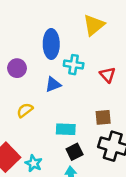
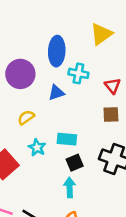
purple circle: (17, 68) -> (20, 74), size x1.5
brown square: (103, 117) -> (111, 115), moved
cyan star: (34, 163) -> (37, 148), moved

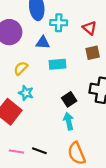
blue triangle: (56, 93) -> (43, 43), turned 32
cyan rectangle: (67, 139) -> (58, 64), moved
cyan star: (37, 148) -> (26, 93), moved

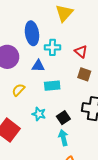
brown square: (93, 53) -> (84, 74), turned 32
cyan star: (26, 93) -> (39, 114), moved

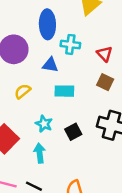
cyan arrow: (63, 138) -> (40, 153), moved

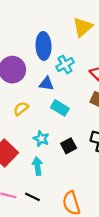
cyan cross: (70, 44) -> (65, 65), turned -36
cyan rectangle: (64, 91) -> (60, 108), turned 30

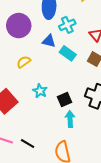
cyan rectangle: (60, 108) -> (68, 53), moved
cyan arrow: (37, 166) -> (70, 119), moved

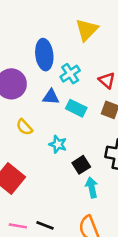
yellow semicircle: (24, 62) -> (24, 127), turned -88
cyan star: (40, 91) -> (58, 144), moved

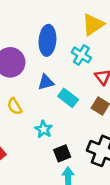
cyan cross: (70, 74) -> (81, 55), moved, turned -36
blue triangle: (51, 97) -> (46, 82), turned -30

